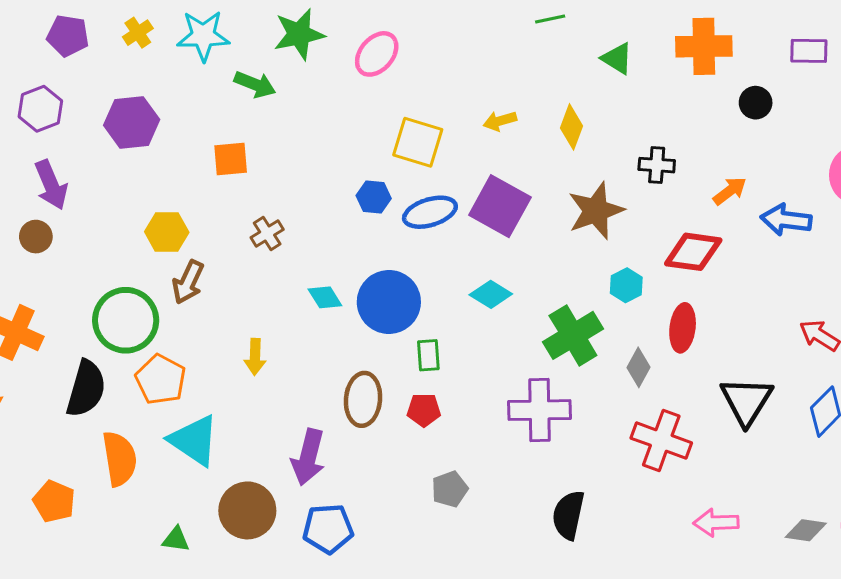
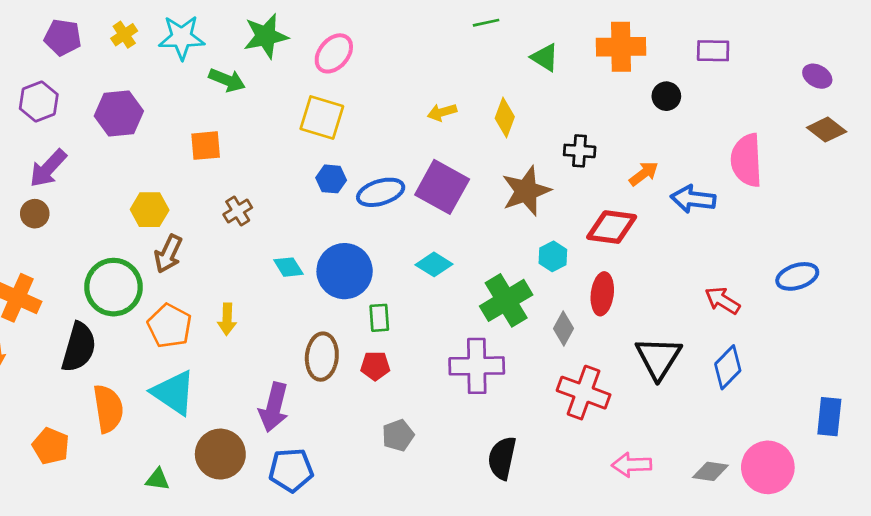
yellow square: (418, 142) -> (322, 118), moved
purple arrow: (51, 185) -> (48, 168), turned 66
orange pentagon: (161, 380) -> (170, 326), moved

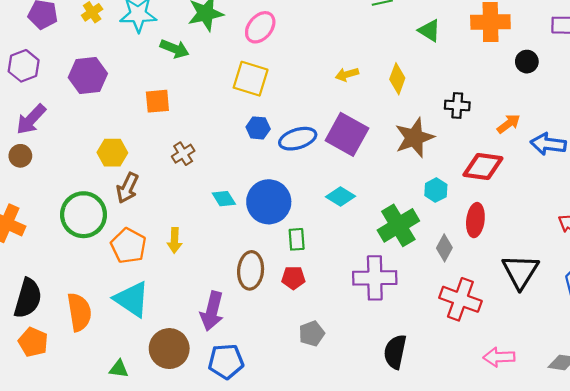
black semicircle: (79, 347) -> (28, 298), moved

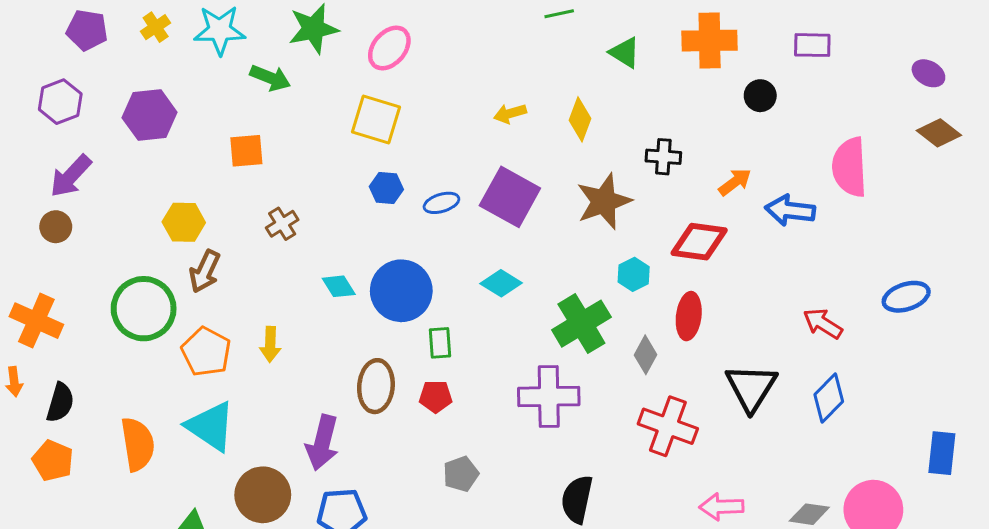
blue ellipse: (298, 139) -> (441, 203), size x0.7
black semicircle: (28, 298) -> (60, 402), moved, size x0.7
orange pentagon: (33, 342) -> (53, 461), moved

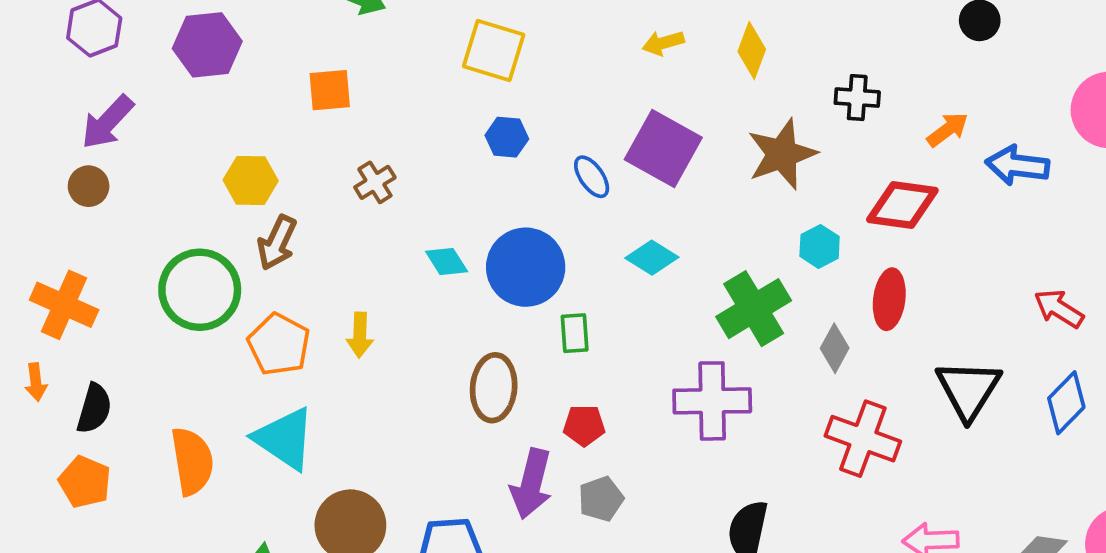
blue ellipse: (441, 203) -> (592, 177), moved, turned 72
red pentagon: (436, 396) -> (584, 425), moved
purple arrow: (322, 443) -> (531, 484), moved

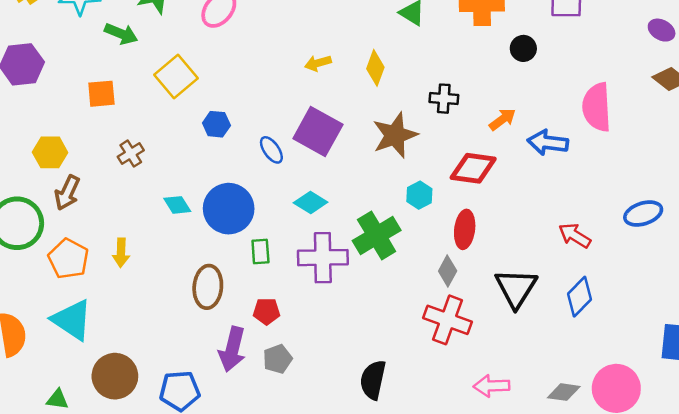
yellow square: (494, 50) -> (176, 77), moved, turned 33
gray diamond: (835, 348) -> (448, 271), moved
purple cross: (712, 401) -> (323, 258), moved

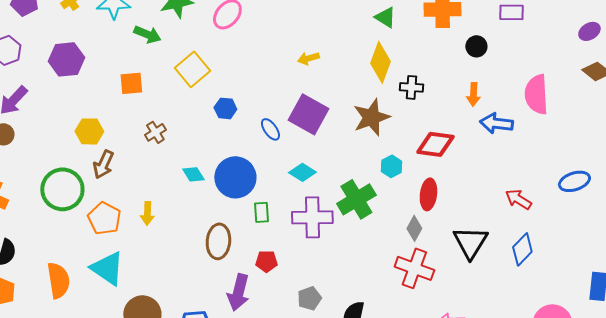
purple ellipse: (662, 30) -> (589, 31), turned -60
yellow diamond: (375, 68) -> (380, 62), moved, size x1.4
orange arrow: (503, 119) -> (473, 94), moved, turned 130
gray pentagon: (278, 359) -> (309, 298), moved

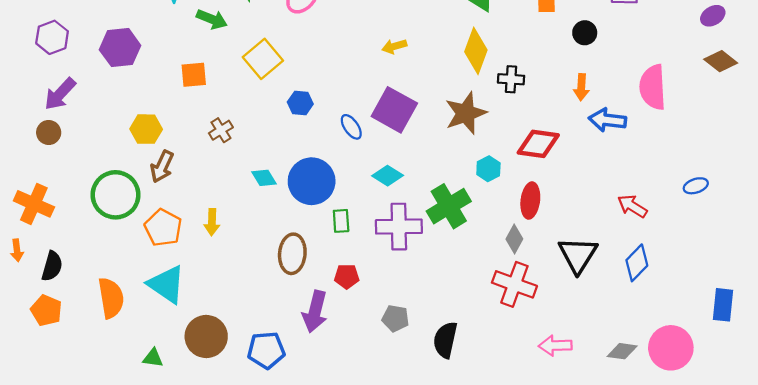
blue ellipse: (574, 181) -> (696, 186), size x0.7
gray pentagon: (309, 298) -> (395, 318), turned 30

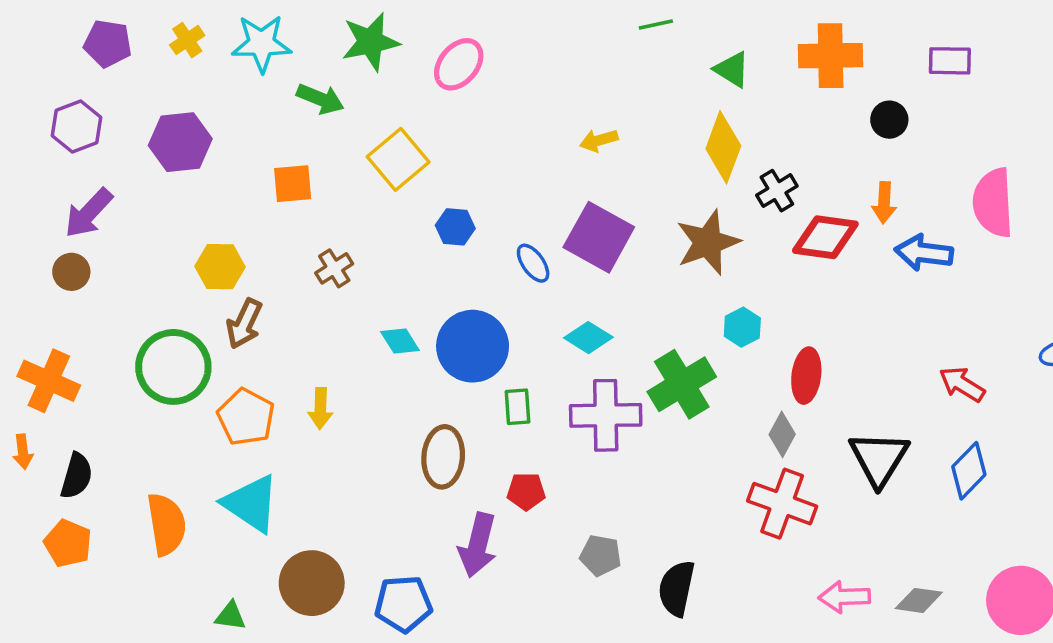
black cross: (511, 79) -> (777, 191), turned -35
red diamond: (538, 144) -> (825, 237), moved
gray diamond: (622, 351) -> (919, 600), moved

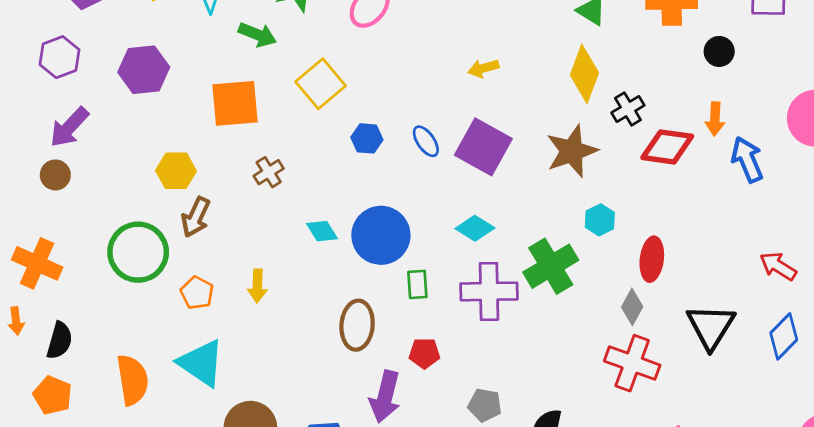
orange square: (293, 184) -> (235, 103), size x1.5
blue arrow: (924, 253) -> (747, 160), turned 60
blue ellipse: (533, 263) -> (426, 141), moved
orange pentagon: (246, 417) -> (197, 293), size x0.7

